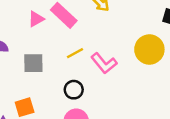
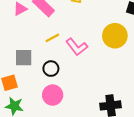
gray square: (33, 63) -> (24, 58), moved

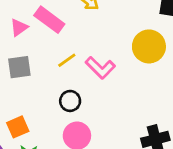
gray square: (24, 58) -> (19, 67), moved

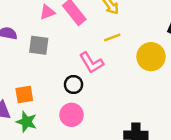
yellow line: (67, 60) -> (112, 38), moved
pink L-shape: (100, 68) -> (91, 63), moved

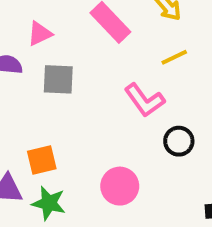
pink triangle: (47, 12) -> (40, 34), moved
black circle: (73, 85) -> (179, 141), moved

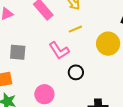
gray square: (58, 79) -> (18, 52), moved

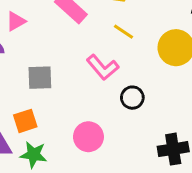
yellow line: (75, 29) -> (124, 32), turned 64

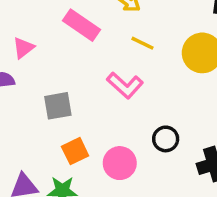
black circle: (132, 98) -> (166, 139), moved
orange square: (25, 121) -> (75, 151), moved

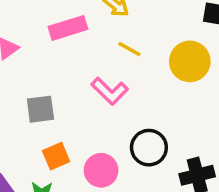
pink rectangle: (82, 25) -> (68, 28), turned -54
black circle: (166, 139) -> (149, 148), size x1.4

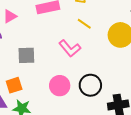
orange square: (56, 156) -> (14, 85), moved
pink circle: (101, 170) -> (60, 86), moved

